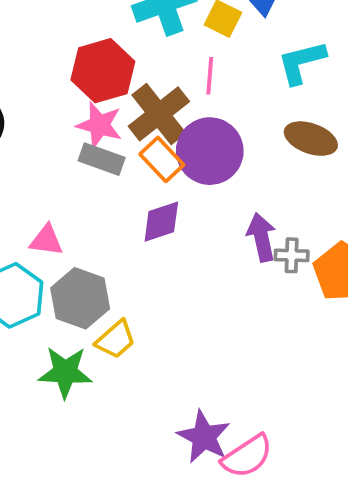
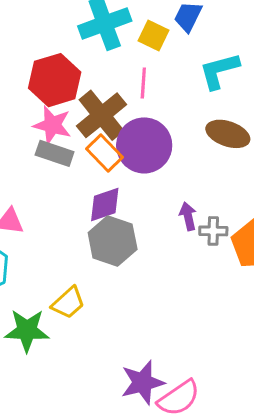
purple arrow: (261, 237) -> (188, 216), size x0.7
gray hexagon: (80, 298) -> (113, 241), moved
purple star: (204, 437) -> (143, 382), turned 30

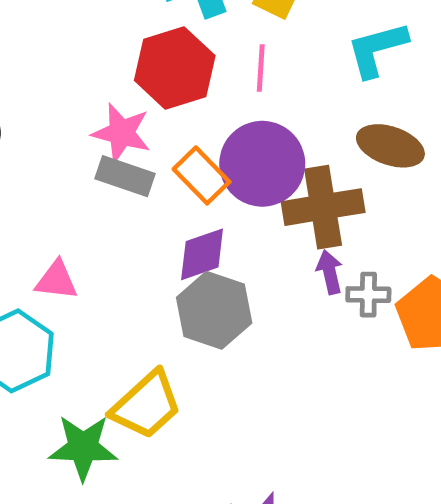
red hexagon: (55, 80) -> (175, 68), moved
brown cross: (102, 115) -> (323, 207), moved, turned 30
yellow trapezoid: (68, 303) -> (146, 405), size x1.4

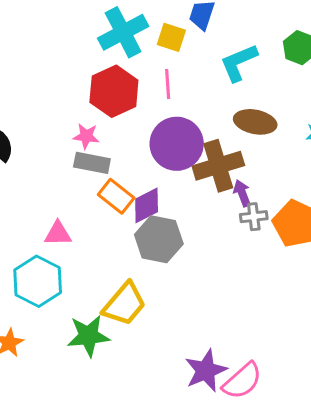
pink star: (121, 133) -> (86, 136), size x0.7
orange rectangle: (202, 175) -> (116, 196), moved
purple arrow: (330, 272) -> (242, 193), moved

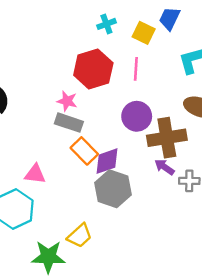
cyan cross: (123, 32) -> (106, 24), size x0.5
purple circle: (177, 144) -> (137, 116), size x0.7
purple arrow: (242, 193) -> (164, 167), moved, turned -42
yellow trapezoid: (124, 304) -> (80, 236), size x0.7

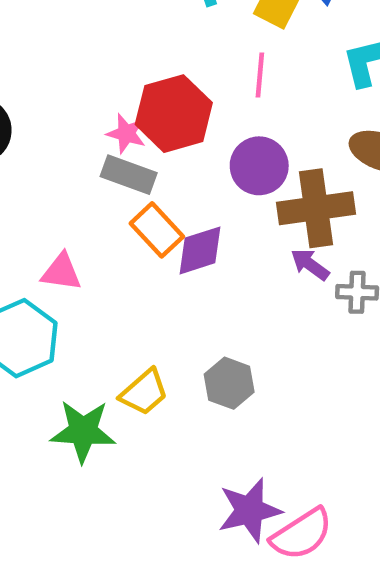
red hexagon: (93, 69) -> (174, 114), moved
gray hexagon: (113, 189) -> (229, 383), moved, size x0.7

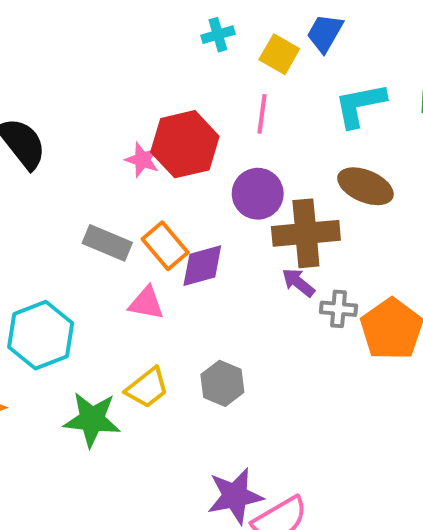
gray rectangle: (129, 175) -> (107, 243), moved
pink triangle: (61, 272) -> (146, 303), moved

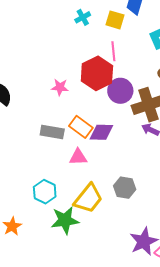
red hexagon: (185, 144) -> (97, 73), moved
purple diamond: (202, 266) -> (101, 132), turned 30
cyan hexagon: (41, 335) -> (45, 192), moved, size x0.7
yellow trapezoid: (147, 388) -> (88, 198), size x1.4

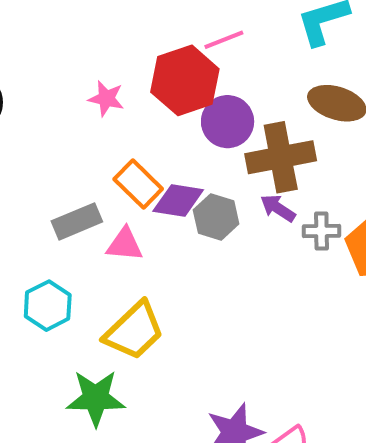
pink line: (113, 51) -> (224, 40), turned 66
gray rectangle: (52, 132) -> (77, 221), moved, turned -40
gray hexagon: (125, 188) -> (216, 217), moved
green star: (65, 220) -> (96, 398), moved

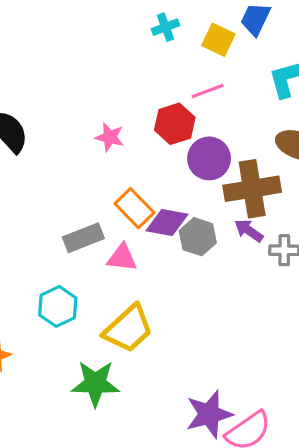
red hexagon: (185, 80) -> (175, 124), size x0.7

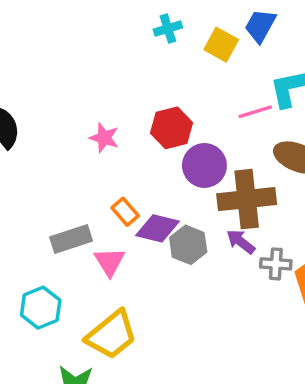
pink line: (208, 91) -> (255, 112), moved
orange rectangle: (134, 208) -> (125, 212), size x0.7
pink triangle: (122, 258) -> (110, 262), turned 48

